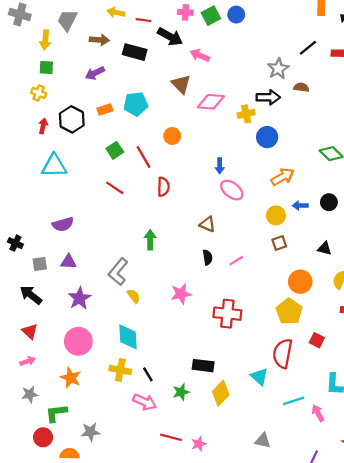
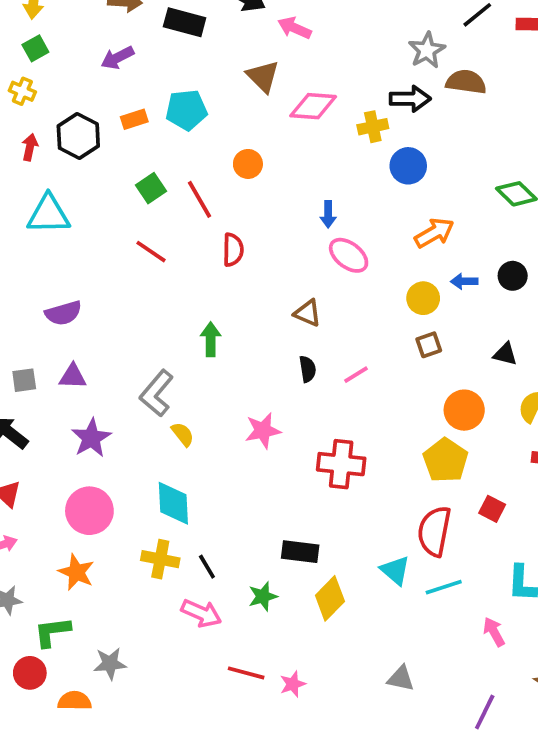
green square: (46, 68) -> (35, 48), turned -32
brown semicircle: (301, 87) -> (466, 82), size x1.5
cyan line: (294, 401) -> (444, 587), moved

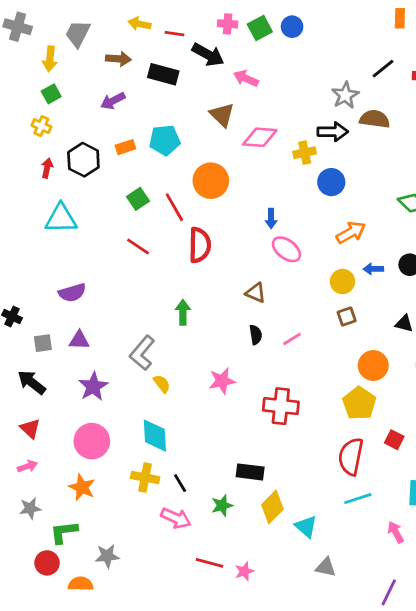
orange circle: (248, 164) -> (211, 181), size x1.6
red semicircle: (233, 250) -> (200, 245), size x1.4
cyan triangle: (395, 570) -> (306, 527), moved

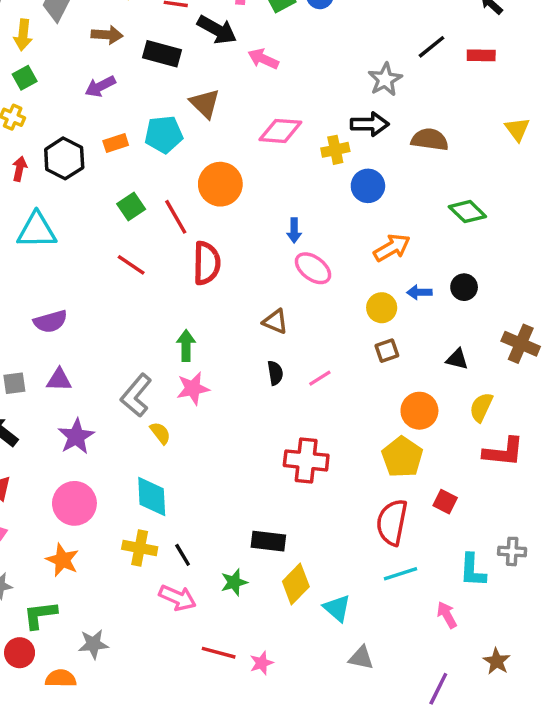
brown triangle: (222, 115) -> (205, 103), moved
brown semicircle: (375, 119) -> (430, 140), moved
pink star: (222, 381) -> (193, 388), moved

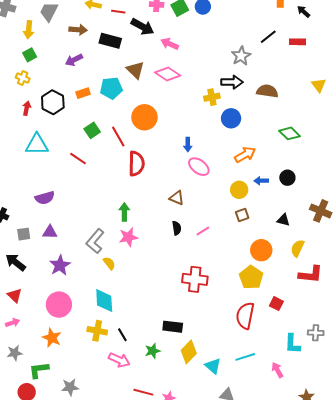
pink diamond: (280, 131) -> (168, 74), moved, turned 30
red line: (131, 265) -> (78, 159), moved
cyan line: (401, 574) -> (245, 357), moved

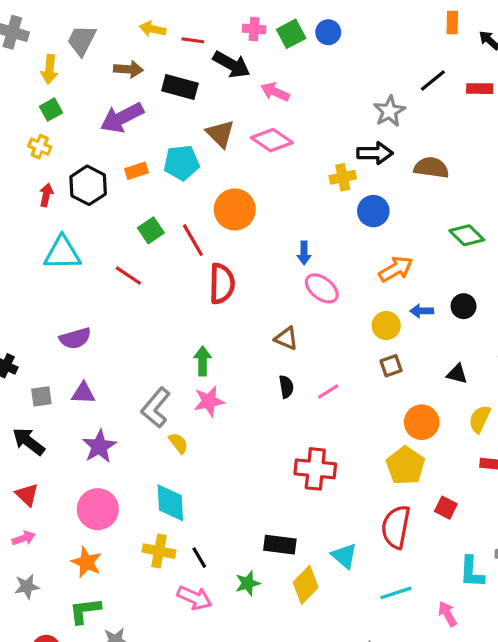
purple arrow: (74, 60) -> (122, 118), size x1.5
cyan triangle: (213, 366) -> (344, 556), moved
green L-shape: (39, 370) -> (85, 611), moved

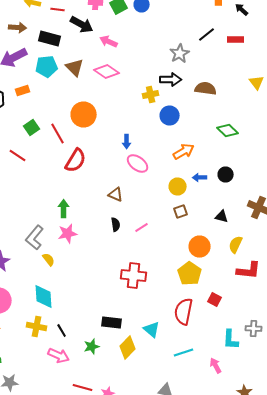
cyan pentagon: (182, 163) -> (47, 66), moved
red semicircle: (222, 284) -> (76, 160), turned 30

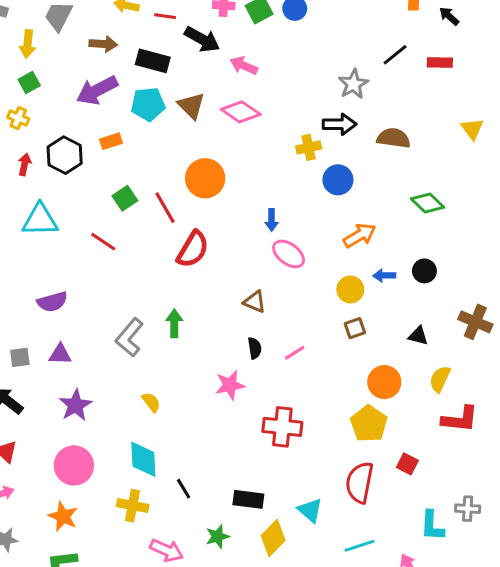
pink star: (68, 234) -> (230, 385), moved
gray L-shape: (35, 238) -> (130, 337), moved
black line: (62, 330) -> (184, 489), moved

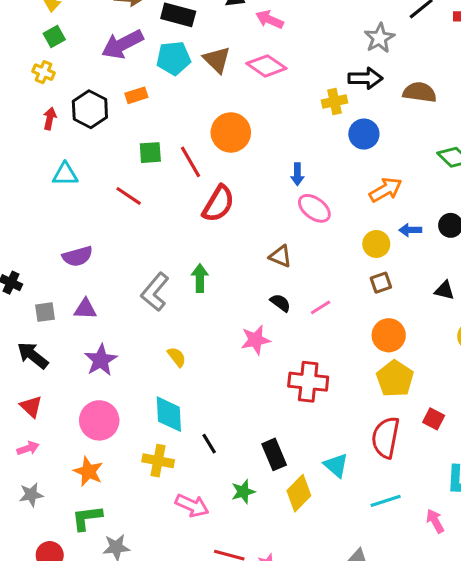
green square: (125, 198) -> (150, 153), turned 30
cyan triangle: (40, 220) -> (65, 174), size x0.7
black semicircle: (255, 348) -> (280, 303), turned -45
orange circle: (384, 382) -> (389, 335), moved
black rectangle: (248, 499) -> (274, 454), turned 60

